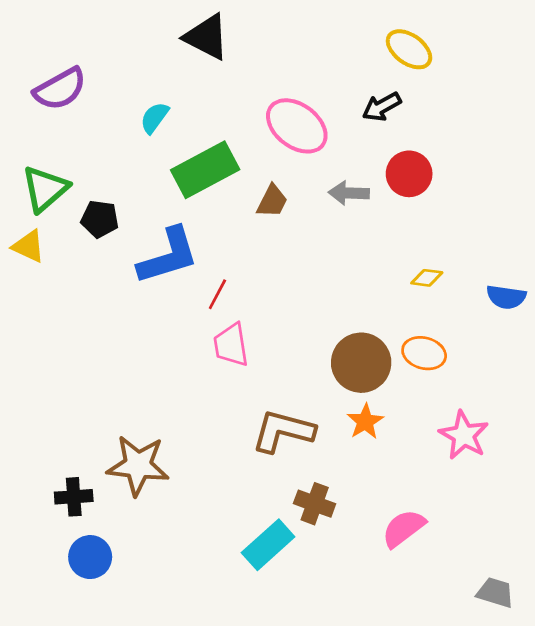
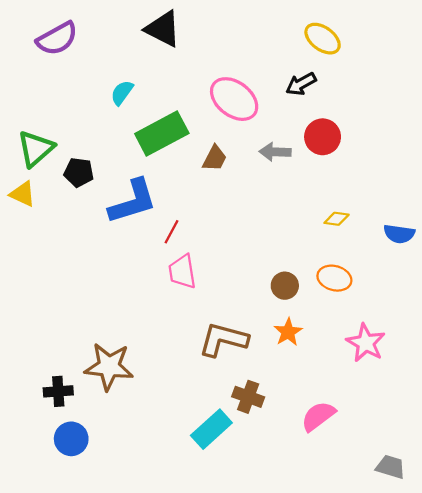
purple semicircle: (60, 89) -> (57, 39), moved
brown circle: (361, 363) -> (285, 286), size x0.6

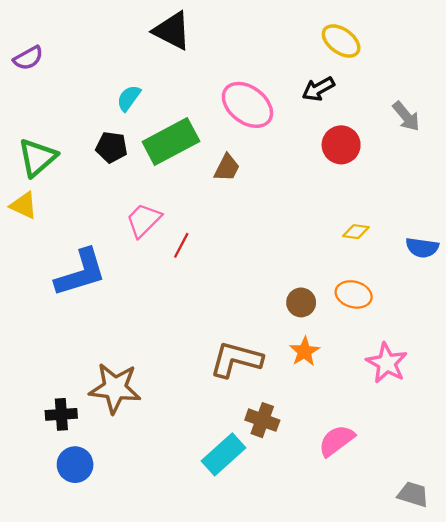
purple semicircle: (57, 39) -> (28, 58), moved, size x0.7
gray arrow: (275, 152) -> (406, 116), moved, turned -132
black pentagon: (79, 172) -> (112, 147), moved
blue L-shape: (133, 202) -> (81, 273), moved
pink trapezoid: (182, 272) -> (144, 220), moved, turned 54

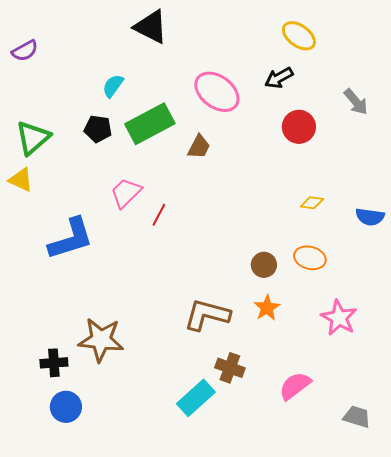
gray trapezoid: (413, 494) -> (357, 417), moved

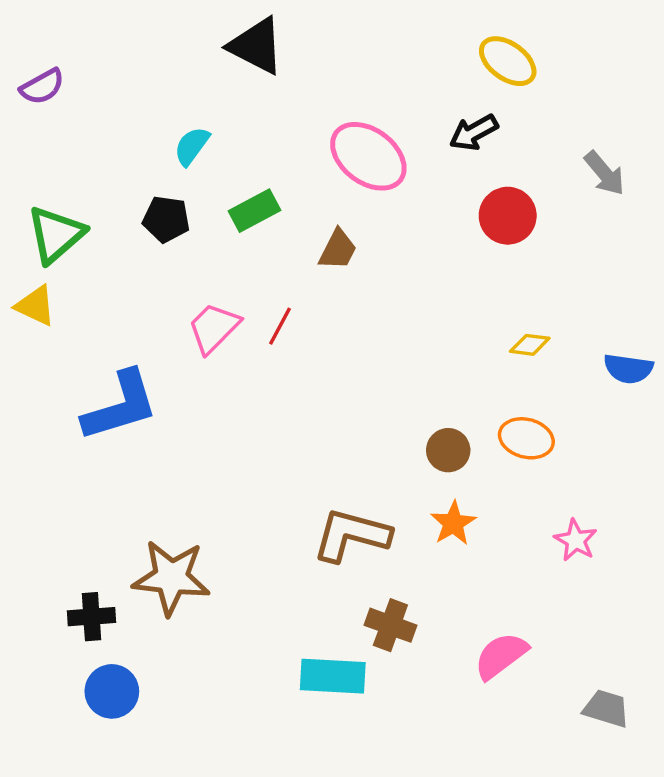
green rectangle: (150, 124) -> (255, 211), size x0.6
red line: (159, 215) -> (280, 326), moved
pink star: (339, 318) -> (576, 540), size x0.7
cyan rectangle: (196, 398) -> (333, 676), turned 45

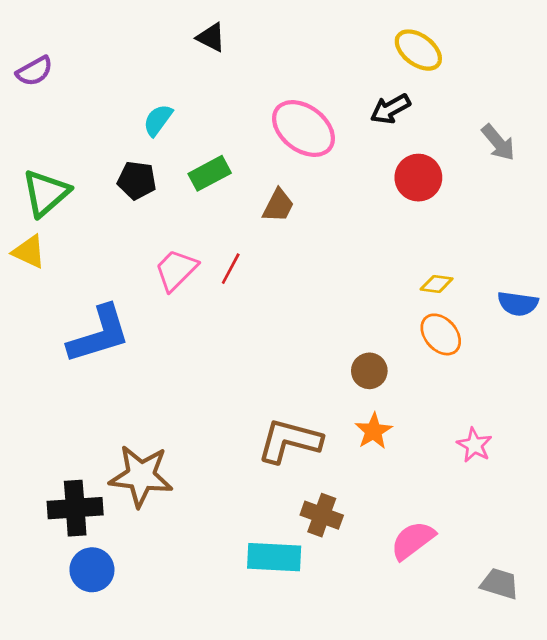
black triangle: (256, 46) -> (211, 37), size x0.6
orange ellipse: (526, 438) -> (441, 334), moved, turned 33
black cross: (91, 617) -> (75, 508), size x1.4

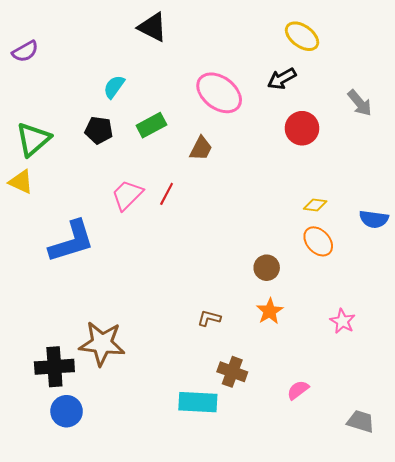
black triangle: (211, 37) -> (152, 27), size x1.4
brown L-shape: (289, 441) -> (209, 318), size x0.5
pink semicircle: (413, 540) -> (298, 390), size x0.7

